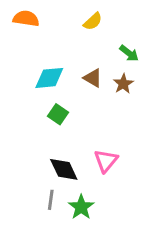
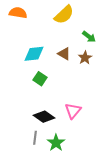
yellow semicircle: (93, 21) -> (64, 15), size x1.5
black diamond: (64, 169) -> (44, 117), turned -30

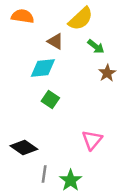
green arrow: (89, 37) -> (96, 47), moved
brown triangle: (64, 54) -> (55, 41), moved
black diamond: (44, 117) -> (24, 147), moved

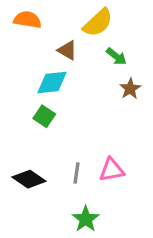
green square: (50, 100) -> (44, 116), moved
pink triangle: (92, 140) -> (112, 170), turned 40
gray line: (44, 174) -> (76, 173), moved

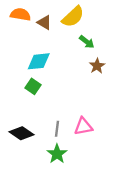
brown triangle: (67, 50) -> (44, 22), moved
green star: (86, 219) -> (57, 154), moved

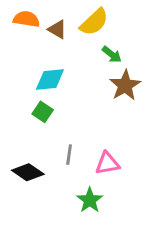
brown star: (97, 66) -> (125, 85), size x1.5
gray line: (57, 129) -> (69, 155), moved
green star: (57, 154) -> (90, 200), moved

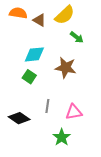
brown star: (125, 85) -> (66, 68), moved, turned -30

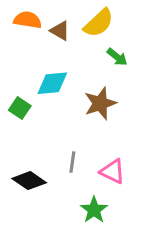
brown star: (66, 68) -> (100, 103), turned -30
green square: (29, 77) -> (20, 108), moved
pink triangle: (74, 112) -> (113, 171), turned 36

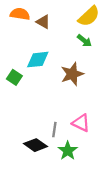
yellow semicircle: (99, 23) -> (89, 16), moved
gray line: (72, 162) -> (54, 130), moved
black diamond: (29, 181) -> (36, 145), moved

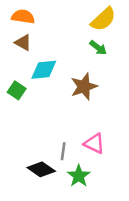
brown triangle: (43, 22) -> (23, 43), moved

